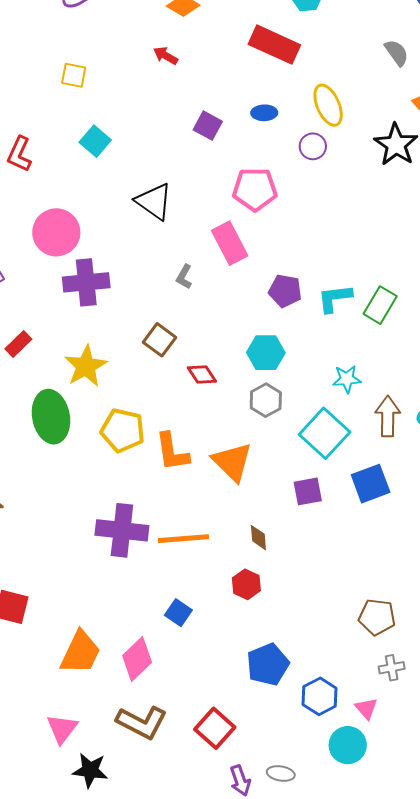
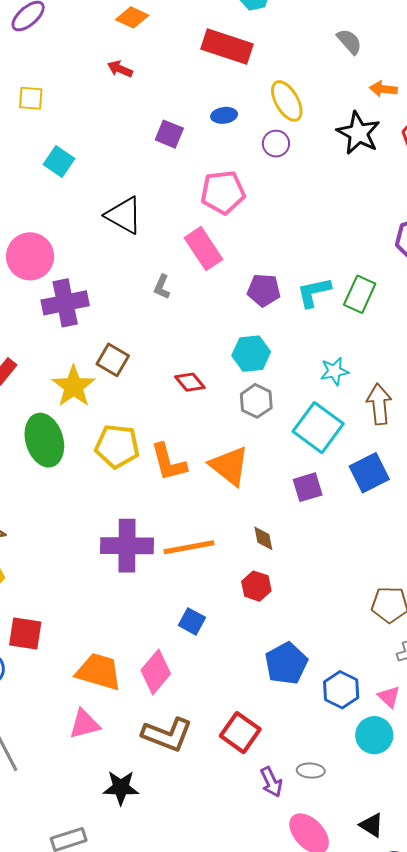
brown square: (160, 340) -> (113, 360), moved
orange trapezoid: (80, 653) -> (99, 672), turned -93
pink triangle: (62, 729) -> (84, 724), moved, turned 44

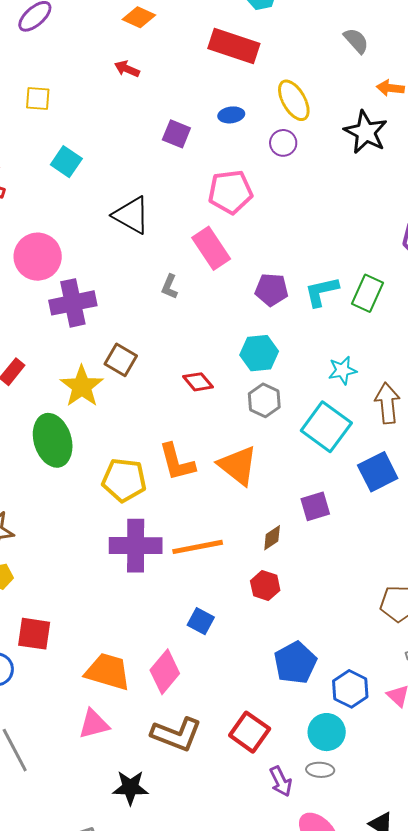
yellow pentagon: (117, 446) -> (124, 480), moved
purple square: (308, 487) -> (315, 506), moved
brown diamond: (263, 538) -> (272, 538), turned 68
cyan circle: (374, 735) -> (327, 732), moved

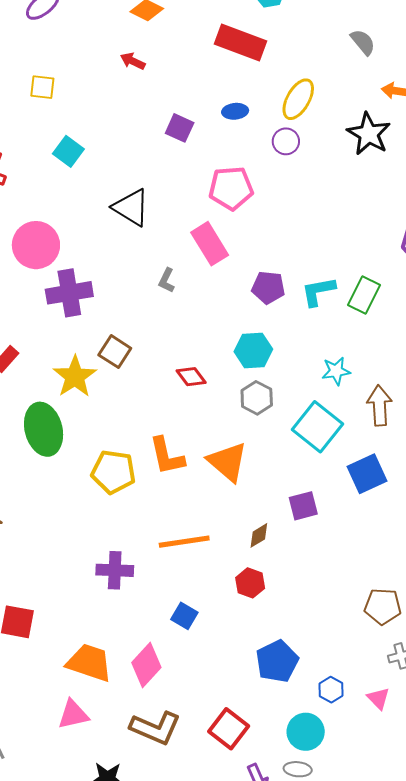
yellow ellipse: (294, 100) -> (298, 99), turned 57
purple cross: (136, 546) -> (115, 570), moved, size x0.7
blue hexagon: (350, 689) -> (331, 690), size x0.7

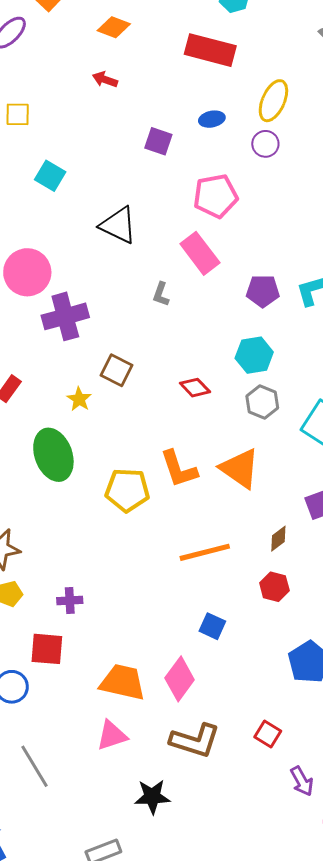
yellow star: (75, 377) -> (79, 399), size x0.6
purple cross: (115, 570) -> (70, 600), moved, size x0.7
red square: (229, 729) -> (268, 734), size x0.7

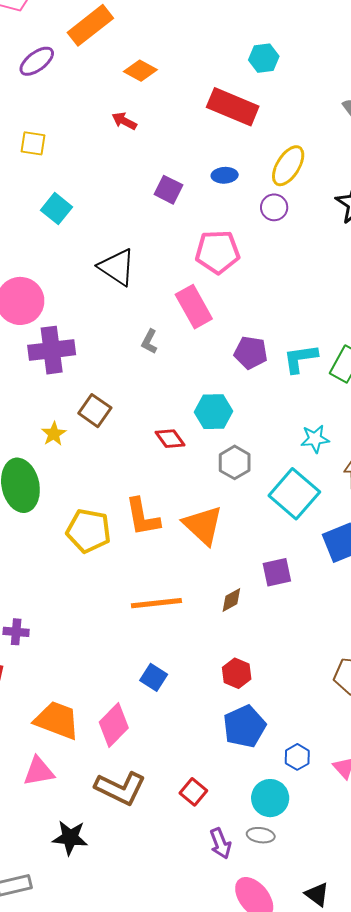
cyan hexagon: (254, 355) -> (214, 412), moved
red hexagon: (274, 587) -> (237, 673), moved

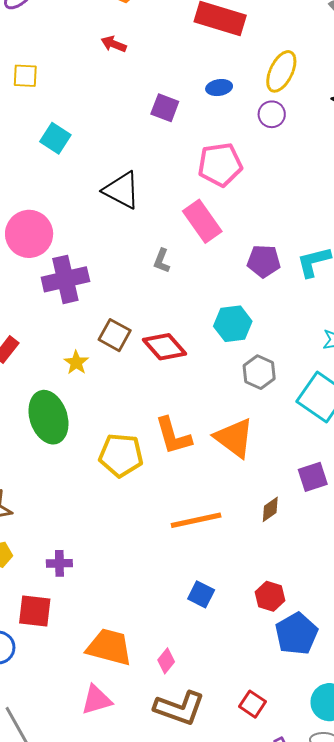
red diamond: (170, 439) -> (164, 347), moved, size x1.4
red hexagon: (237, 673) -> (270, 596), moved
pink diamond: (114, 725) -> (166, 661), moved, size x0.6

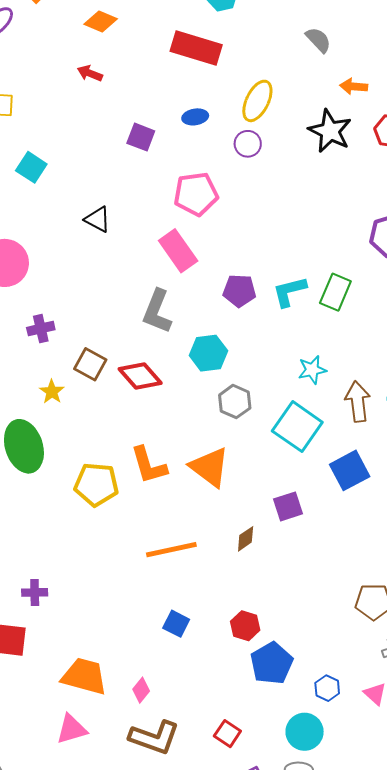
black triangle: (122, 190) -> (98, 219), size x0.7
gray L-shape: (162, 261) -> (157, 311), moved, size x1.8
purple cross: (65, 279) -> (41, 329), moved, size x0.6

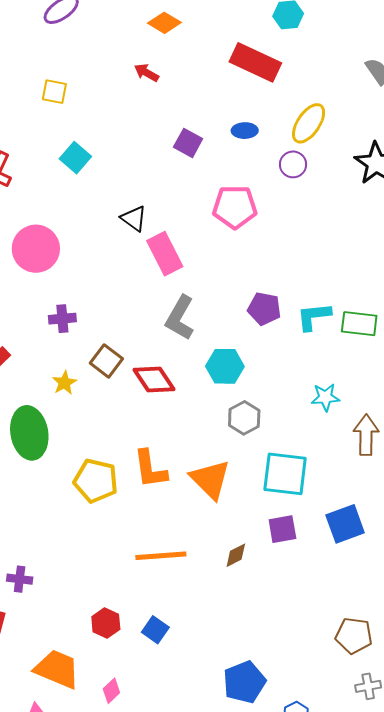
pink rectangle: (178, 251) -> (165, 254), moved
green rectangle: (335, 292) -> (359, 324), turned 66
cyan square: (297, 427) -> (285, 474), moved, turned -36
blue square: (350, 470) -> (345, 524), moved
red hexagon: (245, 626) -> (106, 623), moved

